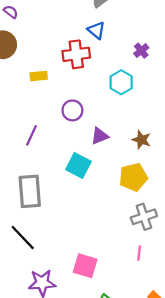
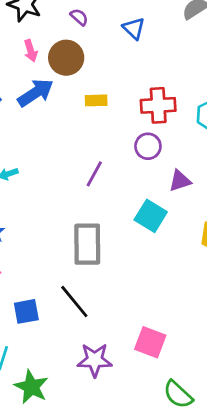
blue triangle: (96, 30) -> (134, 28), moved
red cross: (76, 54) -> (158, 105), moved
yellow rectangle: (39, 76) -> (96, 100), moved

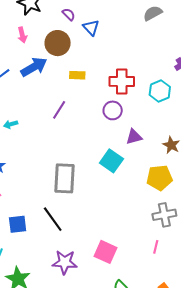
blue triangle: (134, 28) -> (91, 28), moved
pink arrow: (31, 51) -> (22, 35), moved
purple line: (94, 174) -> (59, 110), moved

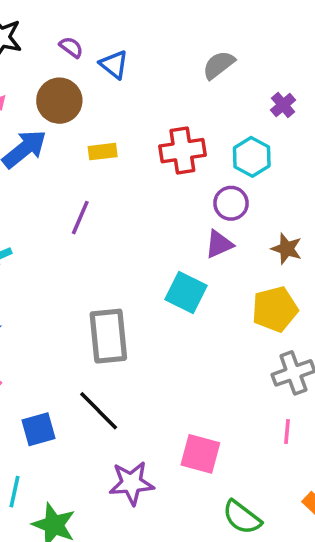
gray semicircle: (153, 13) -> (219, 65), moved
purple circle: (113, 110) -> (231, 203), moved

